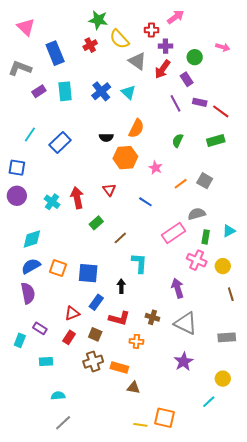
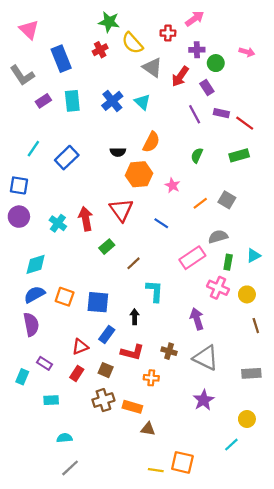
purple cross: (166, 46) -> (197, 50), moved
gray L-shape: (20, 68) -> (22, 75), turned -145
red triangle: (109, 190) -> (121, 210), size x1.6

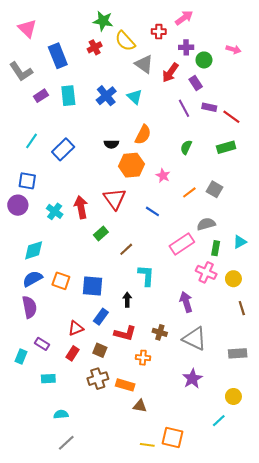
blue square: (19, 185) -> (27, 181), moved

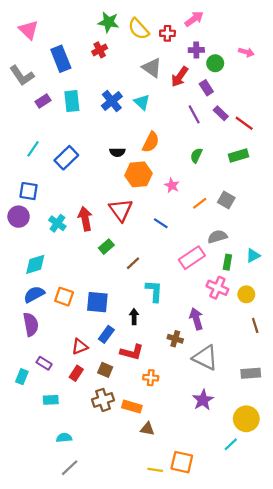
yellow semicircle: (125, 41) -> (139, 29), moved
purple rectangle: (209, 107) -> (221, 113), turned 32
brown cross: (160, 332) -> (175, 339), moved
yellow circle: (233, 396) -> (246, 419), size x1.5

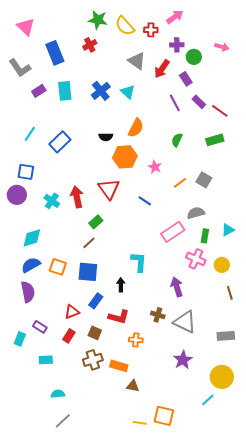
brown line: (133, 263) -> (89, 243), moved
brown cross: (175, 339) -> (158, 315), moved

